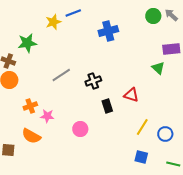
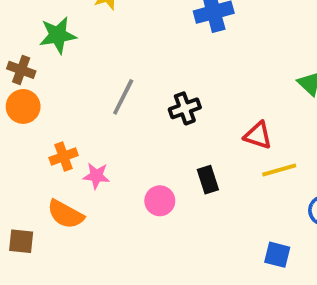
gray line: (61, 75) -> (123, 97), turned -30
black rectangle: (107, 106) -> (208, 180), moved
yellow line: (142, 127) -> (279, 170), moved, turned 42

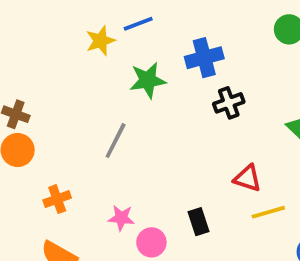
green star: (58, 35) -> (148, 80), moved
black cross: (185, 108) -> (229, 103), moved
pink star: (96, 176) -> (121, 218), moved

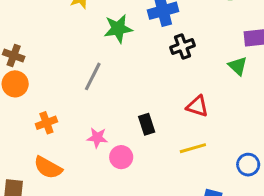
yellow line: (268, 212) -> (193, 148), moved
black rectangle: (199, 222) -> (147, 124), moved

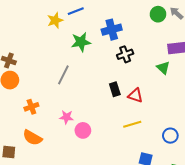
black rectangle: (147, 124) -> (115, 89), moved

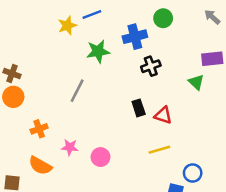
green circle: (158, 14) -> (163, 18), moved
pink star: (66, 117) -> (70, 147), moved
blue circle: (170, 136) -> (193, 173), moved

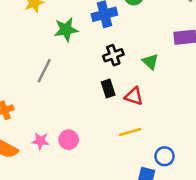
black cross: (151, 66) -> (113, 55), moved
green triangle: (196, 82) -> (150, 62), moved
pink star: (70, 147) -> (40, 141), moved

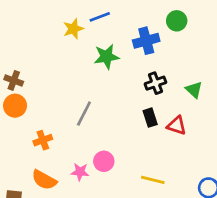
gray line: (44, 71) -> (84, 114), moved
yellow line: (130, 132) -> (153, 180), moved, turned 30
pink circle: (69, 140) -> (104, 161), moved

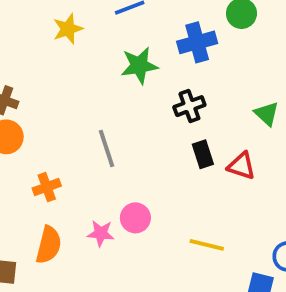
yellow star: (73, 29) -> (68, 29), moved
black cross: (155, 83) -> (189, 106), moved
gray line: (84, 114) -> (106, 148), turned -45
orange semicircle: (44, 180) -> (49, 245), turned -105

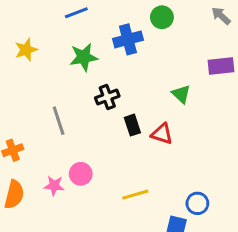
yellow star: (68, 29) -> (26, 50), moved
black cross: (189, 106) -> (107, 97), moved
yellow line: (207, 245) -> (135, 195), turned -30

